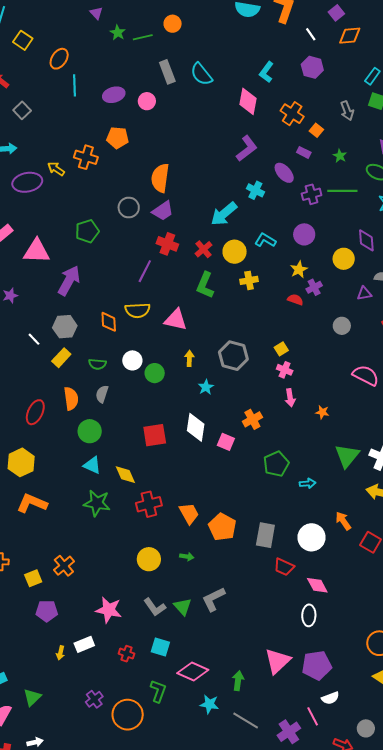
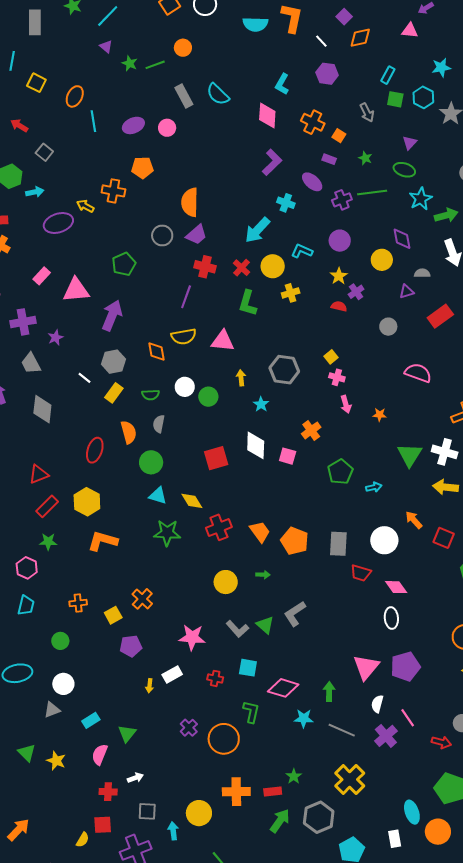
white semicircle: (330, 698) -> (377, 704), moved, turned 132

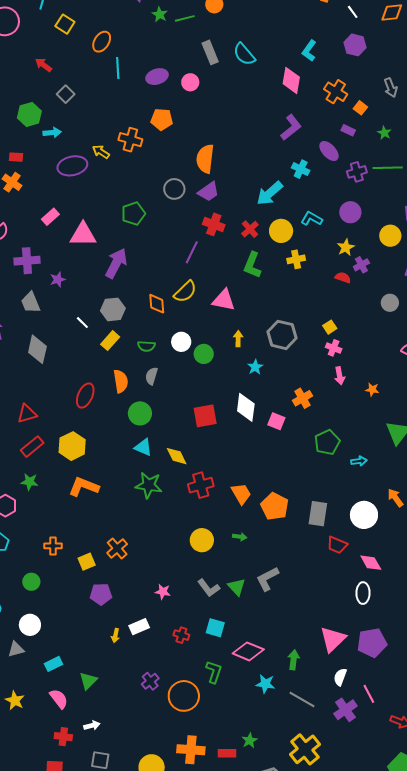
yellow semicircle: (184, 336) -> (185, 292), turned -40
pink star: (192, 637) -> (163, 592), size x0.6
pink semicircle: (100, 754) -> (59, 699), turned 115

